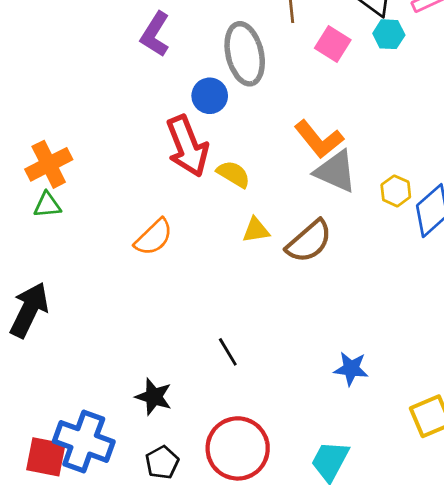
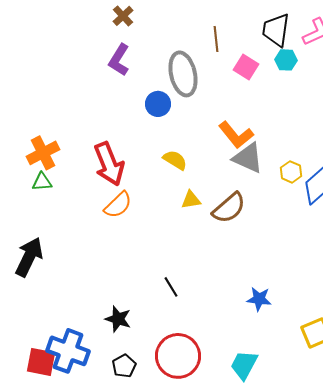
red arrow: (187, 146) -> (109, 164), moved

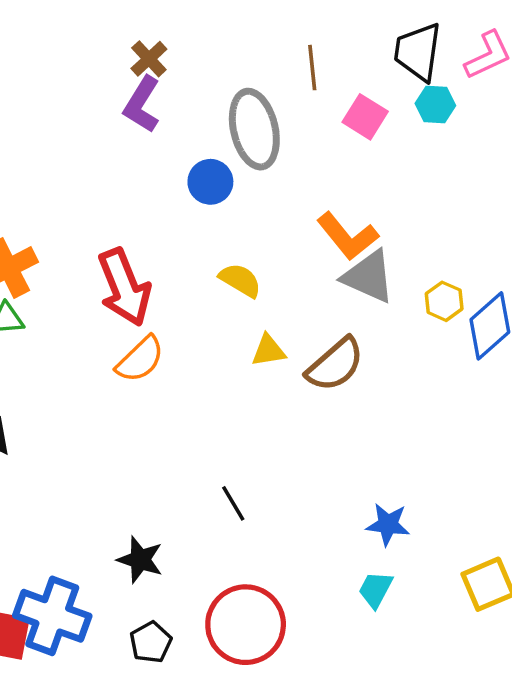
brown cross: (123, 16) -> (149, 59), moved
cyan trapezoid: (244, 365) -> (376, 589), moved, size x0.7

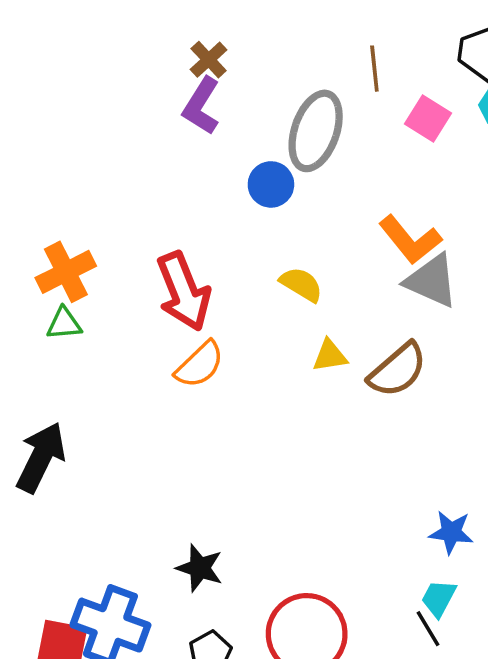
gray ellipse: (254, 129) -> (316, 131), turned 32
black line: (233, 503) -> (428, 629), moved

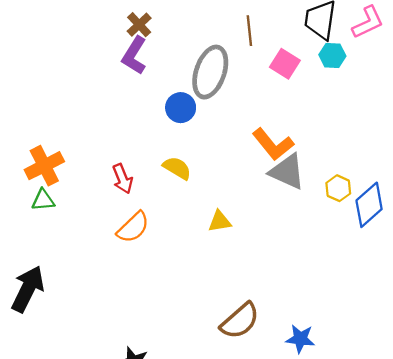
yellow semicircle: (301, 284) -> (177, 168), moved
red arrow: (184, 291) -> (123, 179), size x0.6
brown semicircle: (398, 370) -> (240, 321), moved

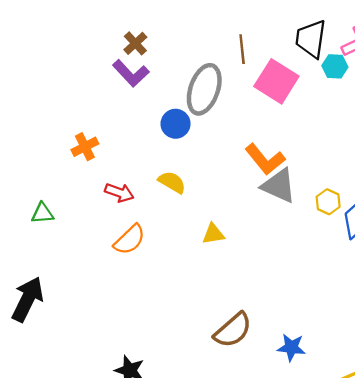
purple L-shape: (134, 55) -> (131, 73), turned -75
cyan hexagon: (332, 55) -> (335, 66), moved
pink square: (285, 64) -> (276, 81), size x1.5
orange cross: (44, 166) -> (85, 147), moved, size x0.7
red arrow: (123, 179) -> (119, 193), turned -48

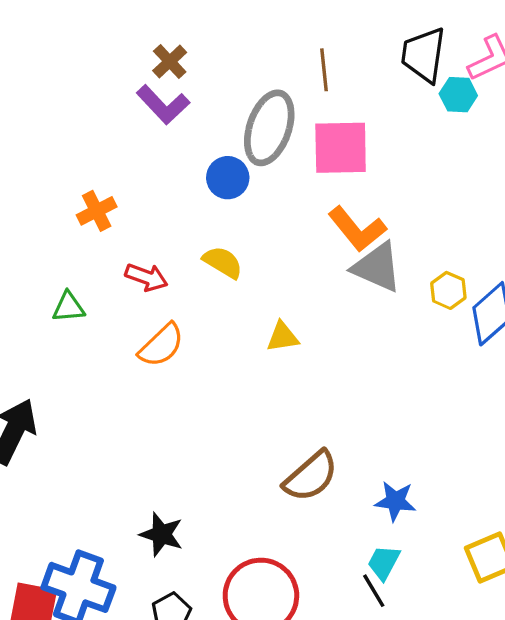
pink square: (276, 81) -> (341, 148), moved, turned -33
green triangle: (42, 213) -> (68, 307), moved

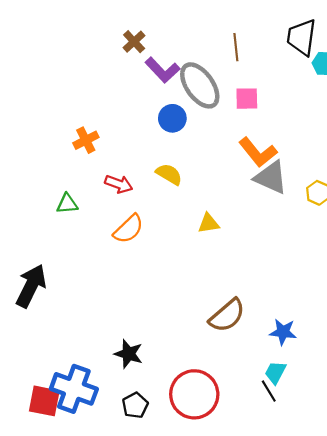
purple L-shape: (163, 105) -> (163, 70), moved
gray ellipse: (269, 128) -> (200, 85), turned -54
pink square: (341, 148) -> (247, 99), size x0.6

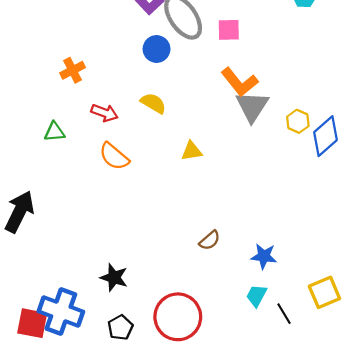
gray triangle: (271, 177) -> (252, 106), turned 39
orange semicircle: (129, 229) -> (114, 156), turned 84
brown semicircle: (227, 315) -> (210, 240), size x0.6
black line: (269, 391) -> (284, 314), moved

